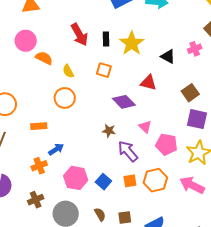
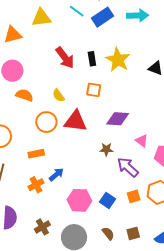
orange semicircle: (44, 58) -> (24, 95), moved
red triangle: (148, 83) -> (75, 121), moved, size x1.4
orange circle: (65, 98) -> (46, 122), moved
purple diamond: (124, 102) -> (118, 119), turned -35
orange cross: (39, 166) -> (36, 185), moved

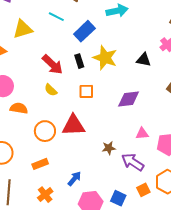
blue rectangle: (102, 17) -> (84, 31), moved
yellow semicircle: (58, 95) -> (51, 90), moved
purple diamond: (118, 119) -> (129, 99), moved
pink triangle: (142, 141) -> (142, 134), turned -32
blue arrow: (56, 174) -> (74, 179), moved

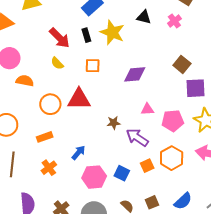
black triangle: (144, 60) -> (144, 17), moved

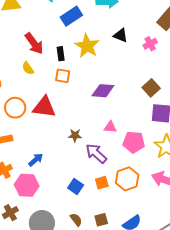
black rectangle: (86, 35) -> (61, 54), moved
pink hexagon: (94, 177) -> (27, 185), moved

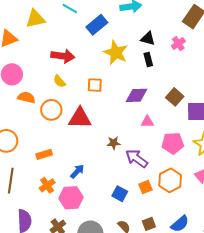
red arrow: (34, 43) -> (63, 56), turned -40
black rectangle: (61, 54) -> (148, 60), moved
brown square: (151, 88) -> (175, 97), moved
orange circle: (15, 108) -> (51, 110), moved
pink triangle: (110, 127) -> (147, 122), moved

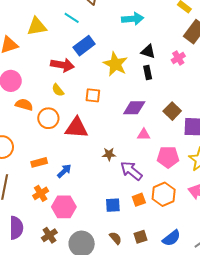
blue rectangle: (97, 25) -> (84, 46), moved
blue arrow: (77, 171) -> (64, 171), moved
blue square: (120, 194) -> (113, 205), turned -35

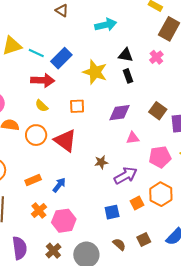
cyan line: (72, 18) -> (36, 53), moved
red triangle: (77, 128) -> (65, 141), turned 40
purple arrow: (131, 171) -> (126, 176), turned 120

